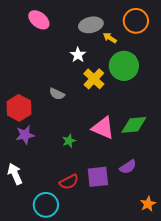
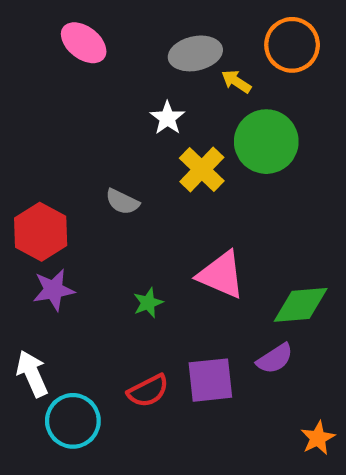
green diamond: (134, 125) -> (301, 305), moved
cyan circle: (46, 205) -> (73, 421), moved

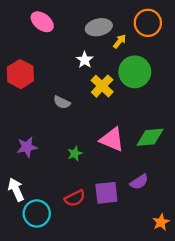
yellow arrow: (236, 81) -> (120, 41), turned 96
red hexagon: (41, 232) -> (20, 74), moved
green diamond: (301, 305) -> (150, 137), moved

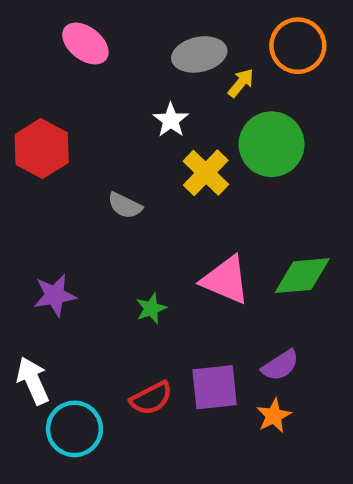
orange star: (161, 222) -> (274, 416), moved

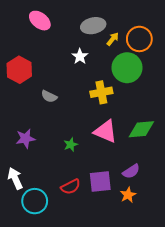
orange circle: (298, 46) -> (139, 39), moved
yellow cross: (206, 173) -> (101, 92), moved, turned 35
gray semicircle: (125, 206) -> (49, 96), moved

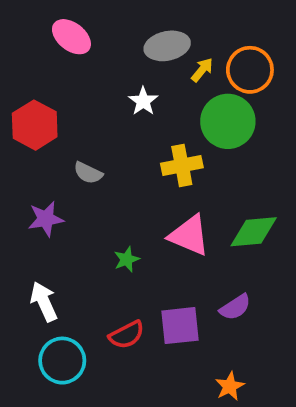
purple star: (25, 138) -> (46, 219), moved
white arrow: (15, 178) -> (44, 302), moved
orange star: (128, 195) -> (230, 386), moved

